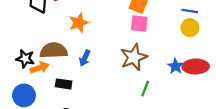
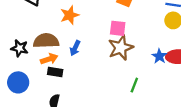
pink square: (139, 23) -> (118, 28), moved
orange arrow: (39, 68) -> (49, 59), moved
green line: (145, 89) -> (134, 85), moved

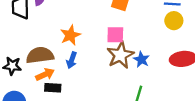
orange star: (70, 15) -> (70, 35), moved
blue star: (159, 56) -> (141, 60), moved

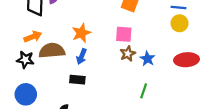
brown star: (120, 55) -> (128, 54), size x0.6
orange arrow: (45, 74) -> (33, 37), moved
black rectangle: (53, 88) -> (77, 80), moved

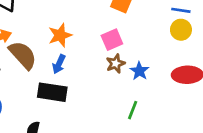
pink square: (124, 34) -> (112, 40), turned -30
brown semicircle: (52, 51) -> (23, 55), turned 50
black rectangle: (77, 80) -> (52, 92), size x1.5

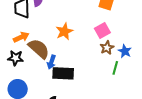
blue arrow: (59, 64) -> (51, 62), moved
green line: (133, 110) -> (115, 68), moved

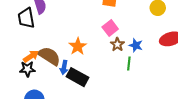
orange star: (64, 31) -> (78, 46), moved
orange arrow: (21, 37) -> (31, 56), moved
black rectangle: (63, 73) -> (77, 77), turned 35

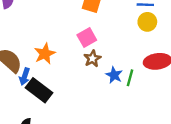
blue star: (136, 45) -> (114, 75), moved
green line: (129, 63) -> (130, 78), moved

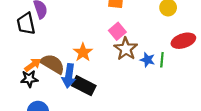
brown star: (92, 59) -> (126, 49), size x1.5
blue arrow: (25, 76) -> (69, 76), size x1.5

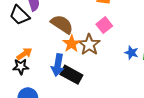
black trapezoid: (26, 24) -> (19, 15), turned -35
brown star: (126, 49) -> (89, 45), moved
brown semicircle: (53, 64) -> (62, 24), moved

